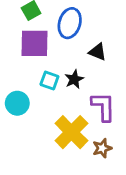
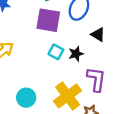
cyan circle: (17, 103) -> (26, 98), moved

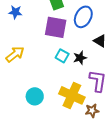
yellow cross: (68, 96) -> (72, 95), turned -30

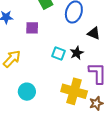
purple square: (56, 27) -> (32, 28), moved, size x0.6
cyan circle: (35, 96) -> (27, 92), moved

